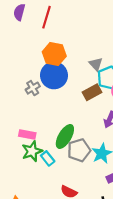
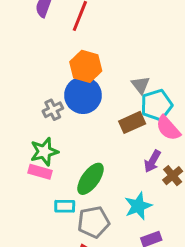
gray pentagon: (79, 150) -> (94, 222), moved
green star: (32, 151) -> (44, 152), moved
cyan rectangle: (48, 158) -> (65, 206), turned -56

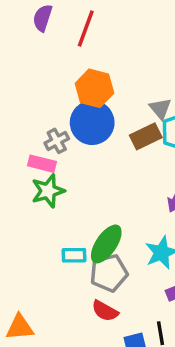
brown rectangle: (132, 122) -> (146, 136), moved
pink rectangle: (40, 172) -> (42, 164), moved
green ellipse: (90, 179) -> (106, 244), moved

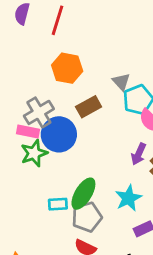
blue circle: (92, 123) -> (59, 134), moved
brown rectangle: (146, 136) -> (89, 107), moved
gray cross: (57, 141) -> (39, 112), size x1.5

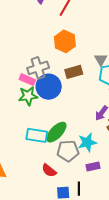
cyan rectangle: (58, 204) -> (37, 135), size x1.5
gray pentagon: (87, 217) -> (68, 151), moved

